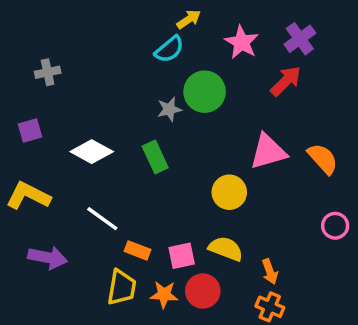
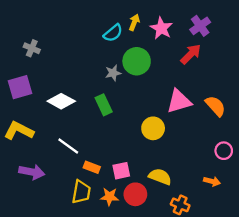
yellow arrow: (189, 19) -> (134, 22), moved, turned -35
gray cross: (48, 72) -> (32, 48), turned 35
purple square: (30, 130) -> (20, 87), size x1.5
yellow semicircle: (226, 249) -> (160, 177), moved
orange arrow: (270, 272) -> (212, 181), moved, turned -56

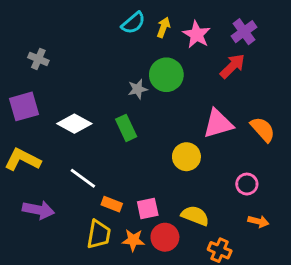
cyan semicircle: (113, 33) -> (133, 23), moved
pink circle: (224, 151) -> (247, 184), moved

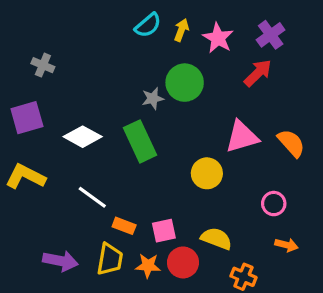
green rectangle: (126, 128) -> (140, 141), size x1.4
purple arrow: (38, 210) -> (60, 261), moved

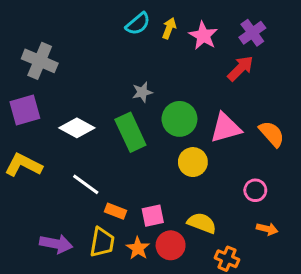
gray cross: (43, 65) -> (40, 61), size x1.6
green circle: (185, 83) -> (179, 119), moved
orange star: (148, 266) -> (138, 248), turned 30

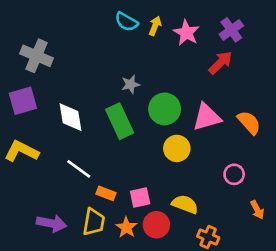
cyan semicircle: (138, 24) -> (126, 22), turned 70
white diamond: (77, 128) -> (71, 117), turned 52
orange arrow: (267, 229) -> (257, 210), moved, turned 48

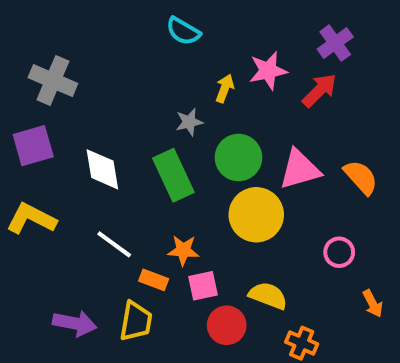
yellow arrow: (155, 26) -> (225, 88), moved
pink star: (186, 33) -> (268, 71), moved, turned 30
yellow circle: (177, 148) -> (256, 215), size x1.4
orange star: (126, 227) -> (183, 250), moved, turned -30

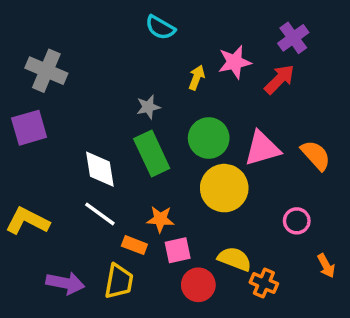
gray star: (189, 122) -> (148, 107), moved
white diamond: (102, 169) -> (100, 169), moved
yellow L-shape: (31, 219) -> (27, 221), moved
orange cross: (302, 343) -> (264, 283), moved

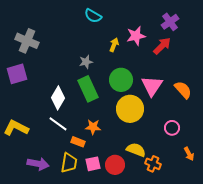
pink triangle: (262, 148) -> (152, 86), turned -40
white diamond: (100, 169) -> (58, 98), turned 40
pink square: (178, 250) -> (93, 164), moved

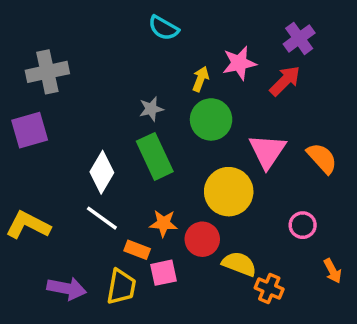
gray cross: (27, 41) -> (47, 72), turned -35
green circle: (121, 80) -> (211, 119), moved
pink square: (93, 164) -> (164, 273), moved
red circle: (115, 165) -> (202, 239), moved

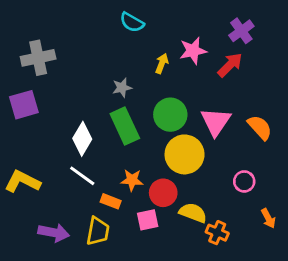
green circle: (211, 119) -> (170, 115), moved
pink square: (164, 273) -> (148, 220), moved

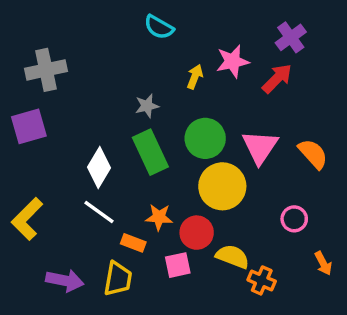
yellow L-shape: (22, 181) -> (27, 219), turned -72

